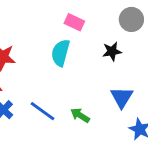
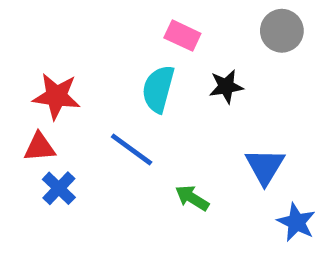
black star: (112, 51) -> (226, 86), moved
blue line: (42, 111) -> (132, 150), moved

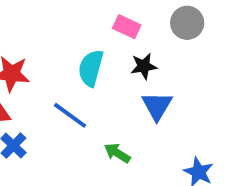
pink rectangle: (182, 36) -> (127, 27), moved
blue triangle: (265, 166) -> (157, 106), moved

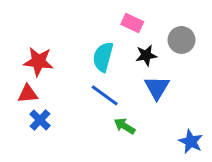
gray circle: (187, 23) -> (182, 40), moved
blue line: (70, 115) -> (105, 95), moved

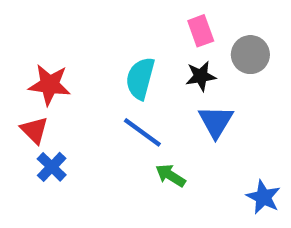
pink rectangle: (132, 23) -> (201, 31), moved, turned 45
red triangle: (28, 94) -> (34, 130), turned 50

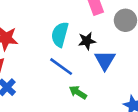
black star: (201, 76) -> (87, 41), moved

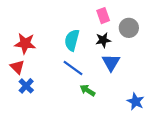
black star: (87, 41) -> (103, 40), moved

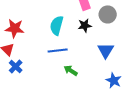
blue triangle: (111, 62) -> (106, 50), moved
blue line: (73, 68) -> (58, 50), turned -42

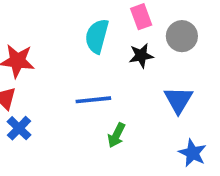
cyan semicircle: (57, 25) -> (97, 36), moved
green arrow: (71, 70) -> (116, 135), turned -96

